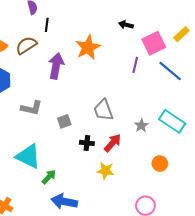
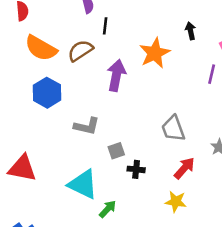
black arrow: (126, 25) -> (191, 31), moved, turned 64
gray square: (64, 121) -> (116, 151), moved
black cross: (87, 143) -> (136, 169), moved

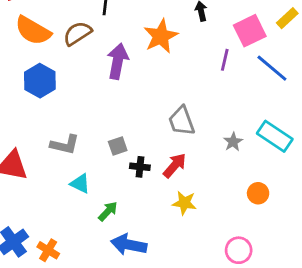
gray L-shape: (87, 126) -> (65, 145), moved
red arrow: (184, 168) -> (175, 165), moved
cyan triangle: (83, 184) -> (80, 184), size x0.6

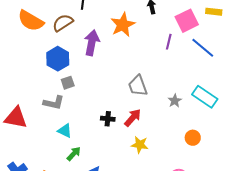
yellow rectangle: (287, 18) -> (214, 12), turned 49
blue hexagon: (40, 81) -> (58, 59), moved
gray square: (118, 146) -> (68, 83), moved
green arrow: (108, 211) -> (74, 154), moved

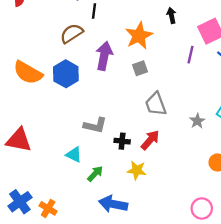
orange semicircle: (31, 21) -> (28, 73), moved
gray square: (68, 83) -> (140, 68), moved
gray L-shape: (54, 103) -> (95, 125), moved
yellow star: (140, 145) -> (137, 170), moved
green arrow: (74, 154) -> (95, 174), moved

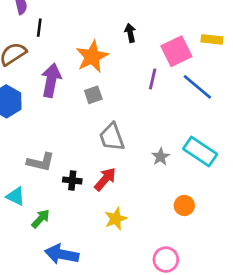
yellow star: (137, 170) -> (116, 219), moved, turned -30

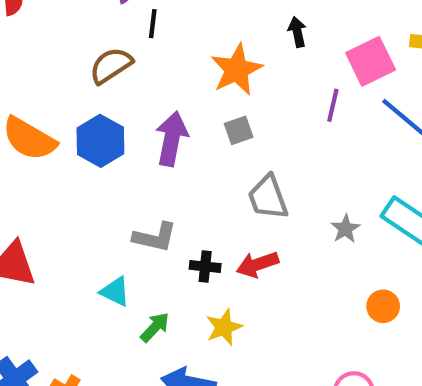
purple arrow: (51, 80) -> (172, 139), moved
red arrow: (105, 179) -> (257, 264), turned -150
yellow star: (116, 219) -> (224, 327), moved

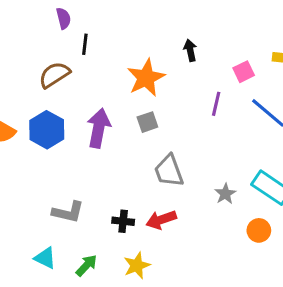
pink square: (371, 61) -> (244, 72), size x0.6
gray L-shape: (155, 237) -> (68, 212), moved
cyan triangle: (115, 292) -> (45, 258), moved
orange circle: (383, 306) -> (259, 230), moved

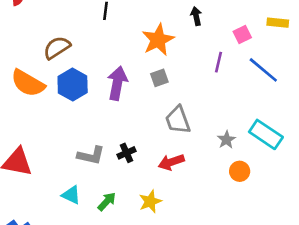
brown semicircle: (54, 75) -> (57, 48), moved
black cross: (123, 221) -> (126, 153), moved, turned -30
orange circle: (259, 230) -> (240, 171), moved

